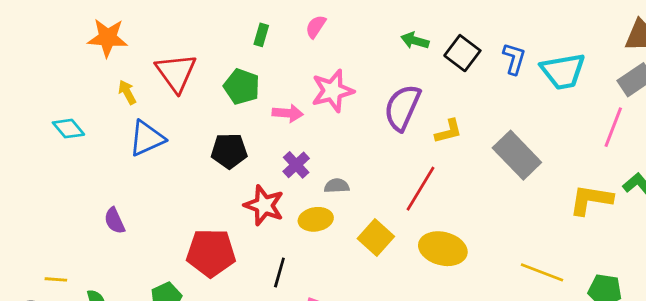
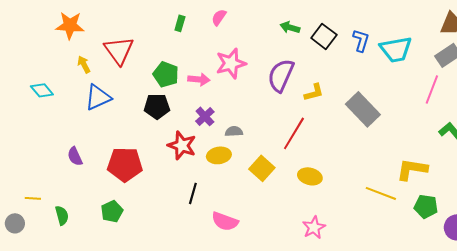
green pentagon: (242, 87) -> (166, 74), moved
yellow L-shape: (591, 200) -> (412, 169), moved
yellow ellipse: (443, 249) -> (310, 176), size x0.7
red pentagon: (211, 253) -> (125, 164), moved

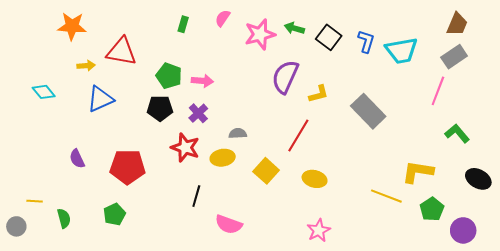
red triangle: (119, 50) -> (121, 52), turned -44
pink star: (231, 63) -> (260, 34), moved
yellow arrow: (84, 64) -> (86, 66), turned 114
purple cross: (205, 116) -> (198, 113), moved
green pentagon: (426, 206) -> (432, 209), turned 30

